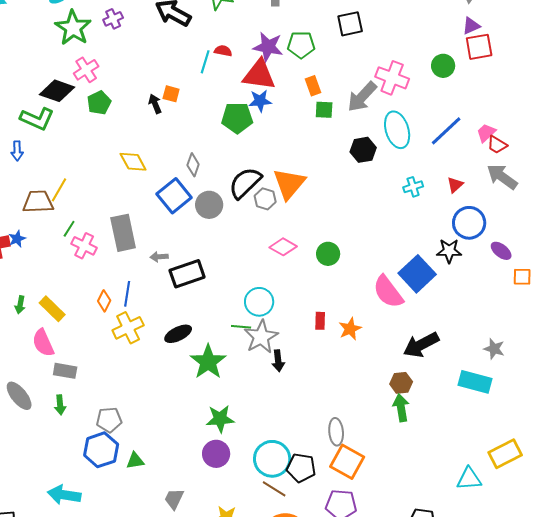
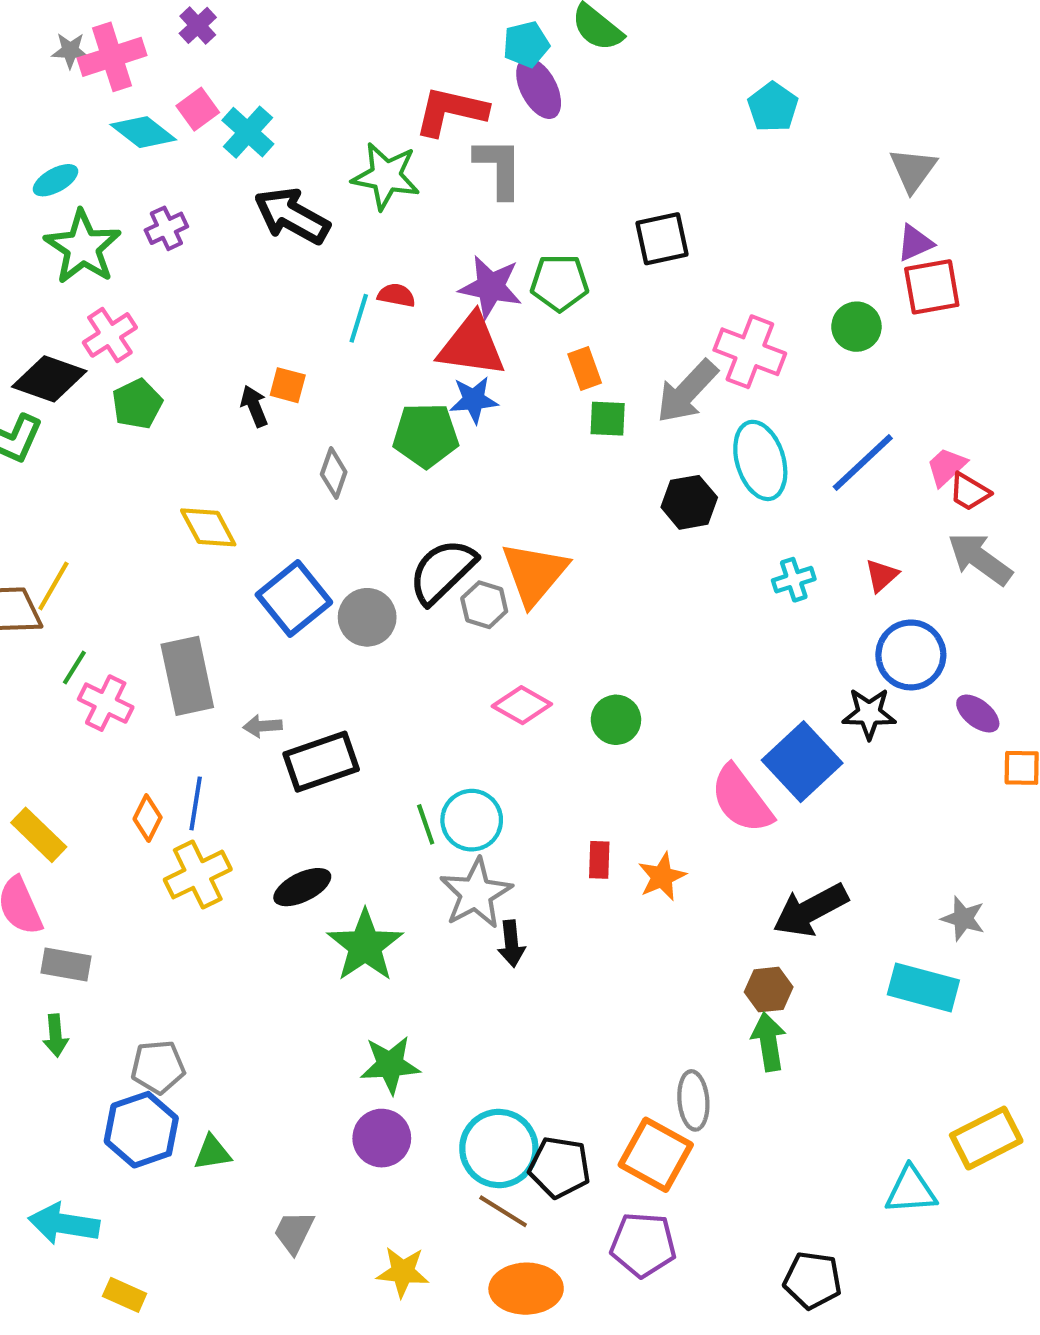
gray diamond: (193, 165) -> (334, 473), moved
green line: (241, 327) -> (426, 824), moved, turned 66
gray ellipse: (336, 432) -> (693, 1100), moved

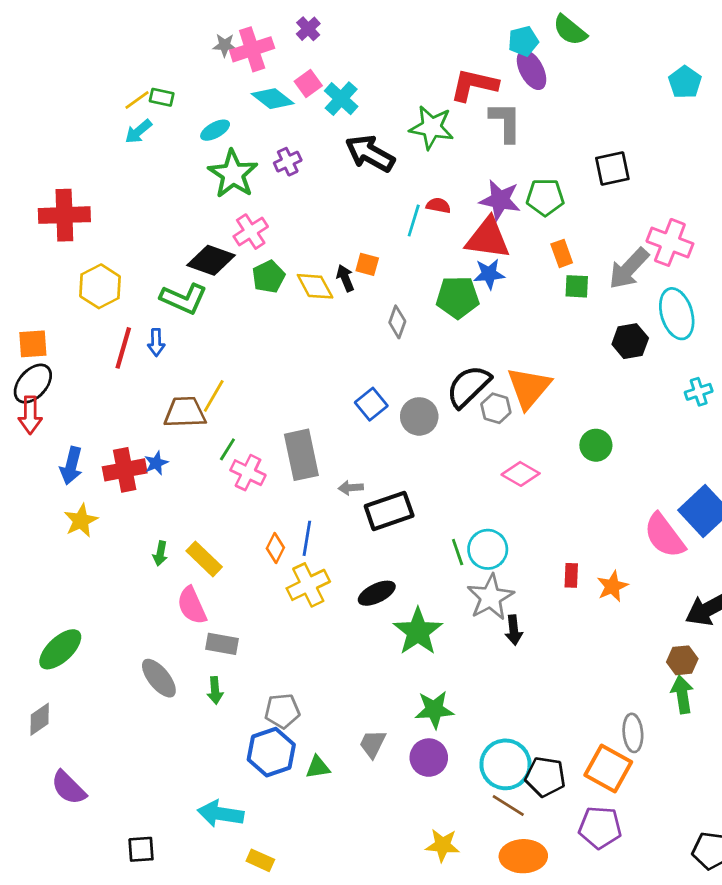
yellow diamond: (208, 527) -> (315, 286), moved
blue square: (294, 598) -> (371, 404), size x0.7
green circle: (616, 720) -> (596, 445), moved
gray trapezoid: (294, 1232) -> (373, 744), moved

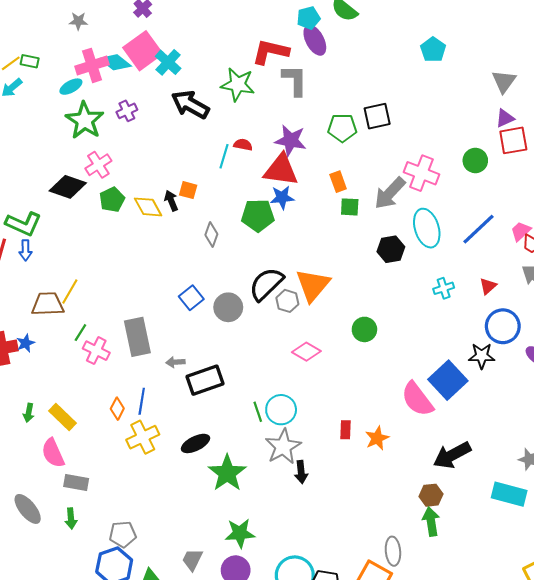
pink cross: (252, 49) -> (92, 65), moved
pink square: (308, 84) -> (143, 51), size x1.8
green pentagon: (545, 197) -> (342, 128), moved
green L-shape: (184, 299) -> (23, 224), moved

